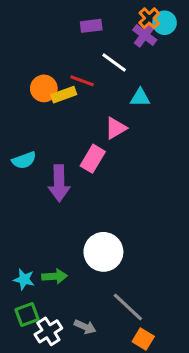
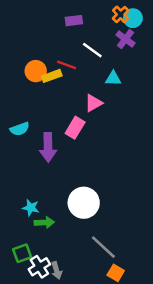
purple cross: (145, 35) -> (126, 39), moved
cyan star: (24, 279) -> (31, 208), moved
gray arrow: (85, 327) -> (57, 270), moved, turned 49

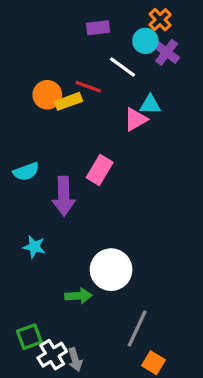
cyan circle: (133, 18) -> (145, 41), moved
pink triangle: (94, 103) -> (136, 119), moved
cyan star: (31, 208) -> (34, 247), moved
green arrow: (44, 222) -> (78, 296), moved
gray line: (103, 247) -> (137, 328), turned 72

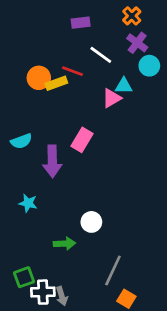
cyan circle: (145, 41) -> (149, 66), moved
white circle: (111, 270) -> (91, 222), size x0.6
white cross: (52, 355) -> (43, 292), turned 30

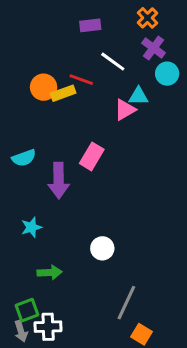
cyan star: (28, 203) -> (31, 227), turned -30
green arrow: (64, 244) -> (50, 272), moved
gray arrow: (62, 296) -> (21, 331), moved

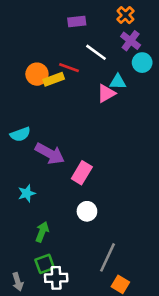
pink rectangle: (92, 156) -> (82, 173), moved
purple arrow: (59, 181) -> (50, 154), turned -60
green arrow: (50, 272) -> (42, 232), turned -66
green square: (27, 310) -> (45, 264), moved
white cross: (48, 327) -> (56, 278), moved

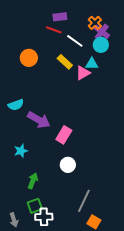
orange cross: (125, 15) -> (95, 23), moved
cyan circle: (142, 63) -> (101, 45), moved
red line: (69, 68) -> (54, 30), moved
yellow rectangle: (54, 79) -> (65, 62), moved, turned 63

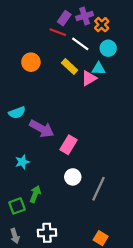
purple rectangle: (60, 17) -> (64, 18), turned -48
purple cross: (102, 32) -> (85, 16), moved, turned 35
gray line: (84, 201) -> (99, 189), moved
green square: (35, 206) -> (17, 206), moved

